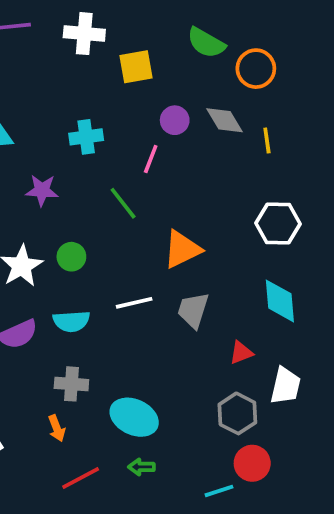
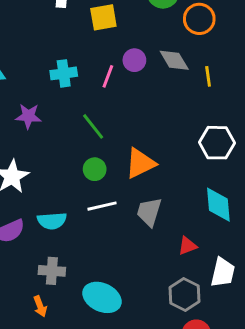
pink line: (151, 159) -> (108, 76), moved
green circle: (71, 257) -> (95, 169), moved

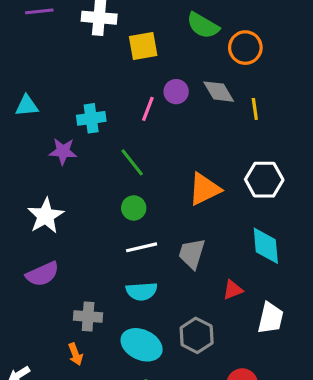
cyan cross: (64, 73) -> (91, 118), moved
orange triangle: (140, 163) -> (204, 189), moved
cyan semicircle: (52, 221) -> (142, 291), moved
gray hexagon: (185, 294) -> (197, 335), moved

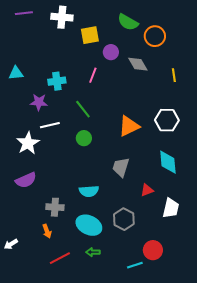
purple circle: (176, 92) -> (111, 52), moved
yellow line: (255, 109) -> (174, 75), moved
white line: (142, 247) -> (50, 125), moved

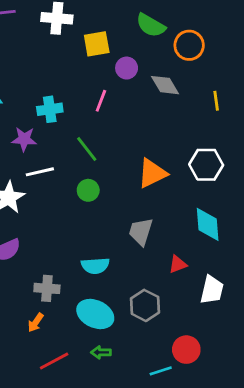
orange arrow: (47, 231) -> (36, 323), turned 56

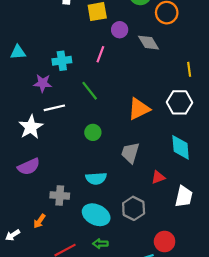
yellow line: (216, 101) -> (189, 69), moved
green circle: (88, 190) -> (93, 132), moved
orange arrow: (36, 323) -> (39, 221), moved

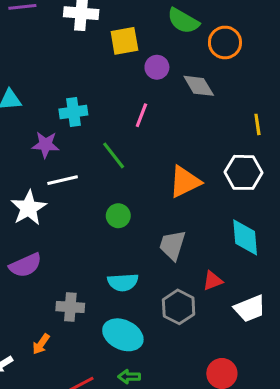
pink line: (100, 54) -> (141, 115), moved
white trapezoid: (184, 197) -> (250, 309), turned 55
gray hexagon: (134, 208) -> (179, 307), moved

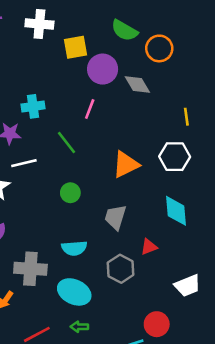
purple circle: (157, 67) -> (103, 69), size x1.5
gray cross: (70, 307) -> (30, 269), size x1.4
white trapezoid: (250, 309) -> (188, 286), moved

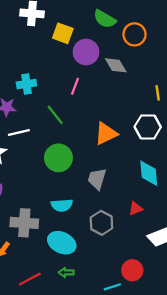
yellow square: (75, 47) -> (63, 33), turned 30
green circle: (70, 193) -> (58, 158), size x1.6
red triangle: (149, 247) -> (136, 209), moved

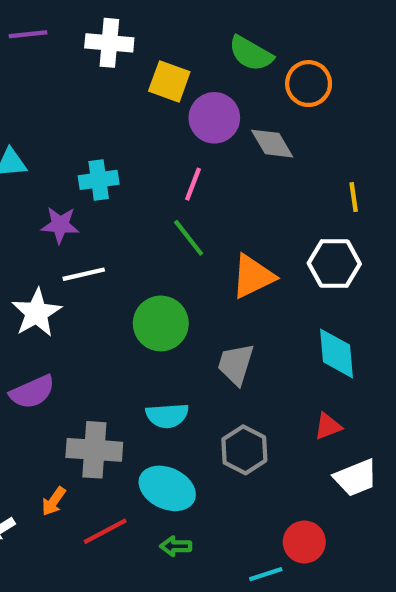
green line: (55, 115) -> (189, 238), moved
red triangle: (136, 209) -> (328, 426), moved
red line: (30, 279) -> (105, 531), moved

